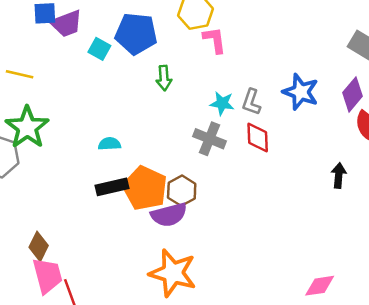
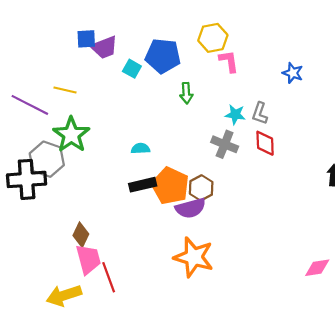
blue star: (301, 92) -> (293, 73), moved, size x0.7

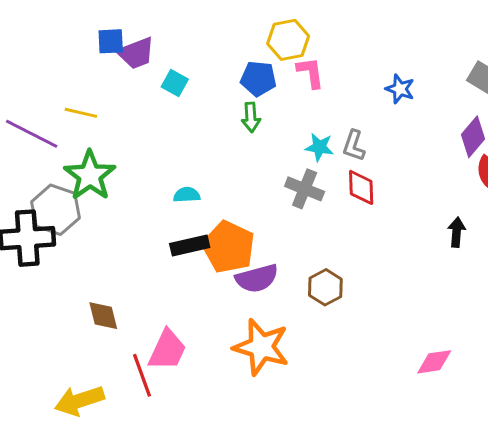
blue pentagon: (163, 56) -> (258, 79), moved, size x0.7
brown hexagon: (201, 188) -> (325, 287), moved
brown diamond: (81, 235) -> (103, 316), turned -40
pink trapezoid: (88, 259) -> (167, 350), moved, turned 40

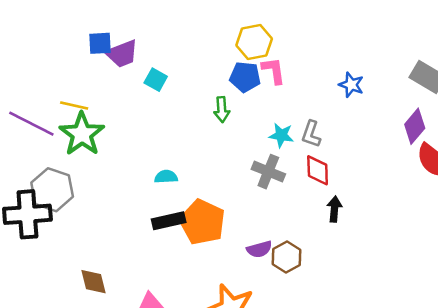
blue pentagon: (258, 79) -> (245, 77), moved
green star: (90, 175) -> (82, 134), moved
black arrow: (457, 232) -> (334, 209), moved
purple semicircle: (257, 278) -> (259, 249), moved, size x0.7

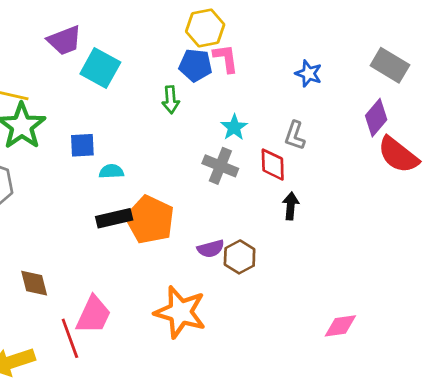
blue square: (100, 43) -> (82, 145), moved
cyan square: (156, 80) -> (100, 68), size x1.6
gray L-shape: (311, 134) -> (295, 136), moved
cyan star: (281, 135) -> (234, 127), turned 30

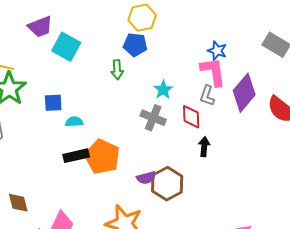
pink L-shape: (226, 58) -> (213, 72), moved, size x1.4
purple diamond: (376, 118) -> (244, 93), moved, size x1.4
brown hexagon: (240, 257) -> (167, 184), size x1.4

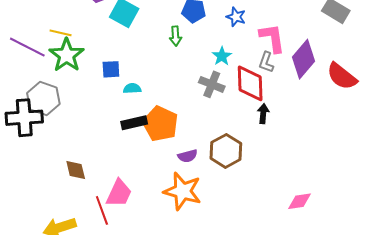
blue star: (217, 51) -> (236, 17), moved
red diamond: (191, 117) -> (250, 83), size x1.5
purple semicircle: (146, 178) -> (188, 156), moved

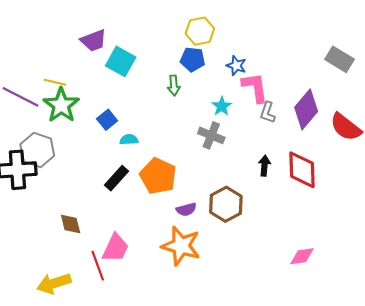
pink L-shape: (272, 38) -> (255, 87), moved
blue square: (111, 69) -> (107, 120), turned -36
red diamond: (250, 83) -> (302, 170), moved
black rectangle: (134, 123) -> (116, 178), moved, turned -35

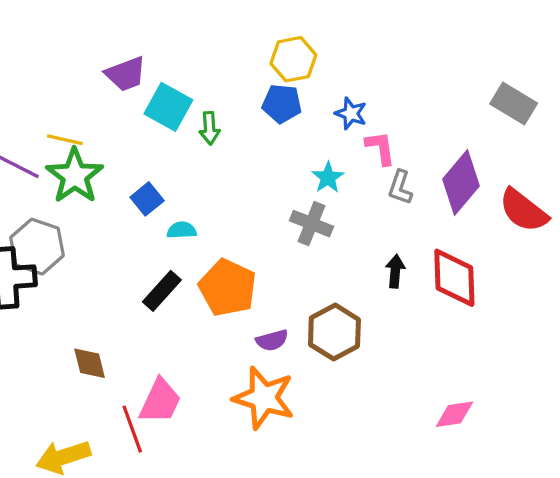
green arrow: (174, 85) -> (210, 128), moved
pink L-shape: (255, 87) -> (380, 148), size x0.7

